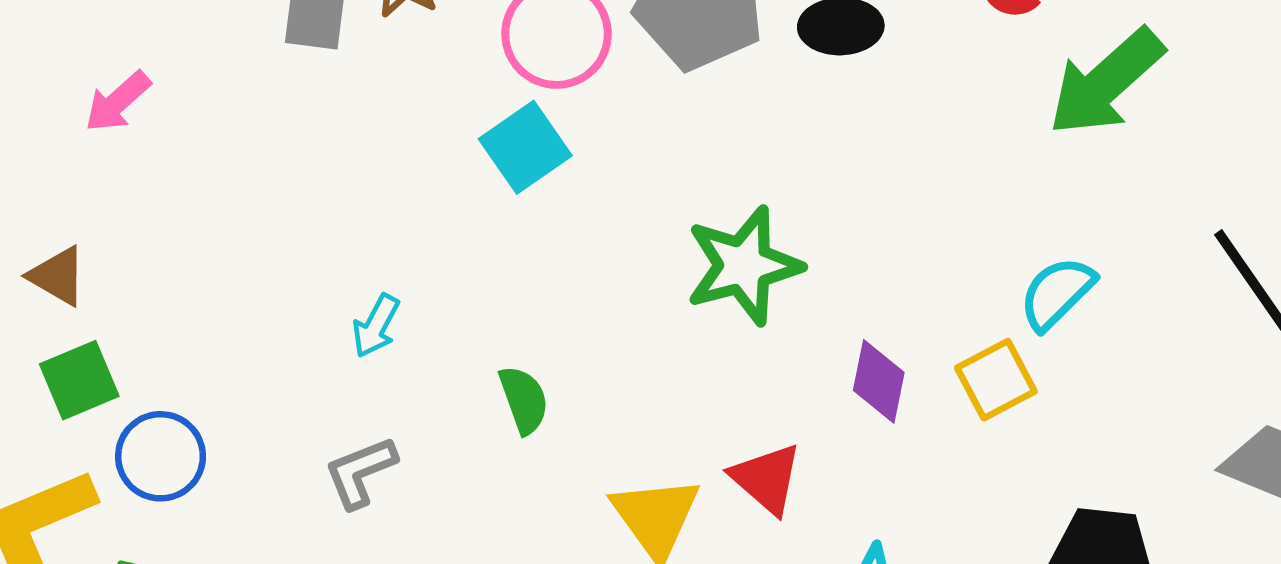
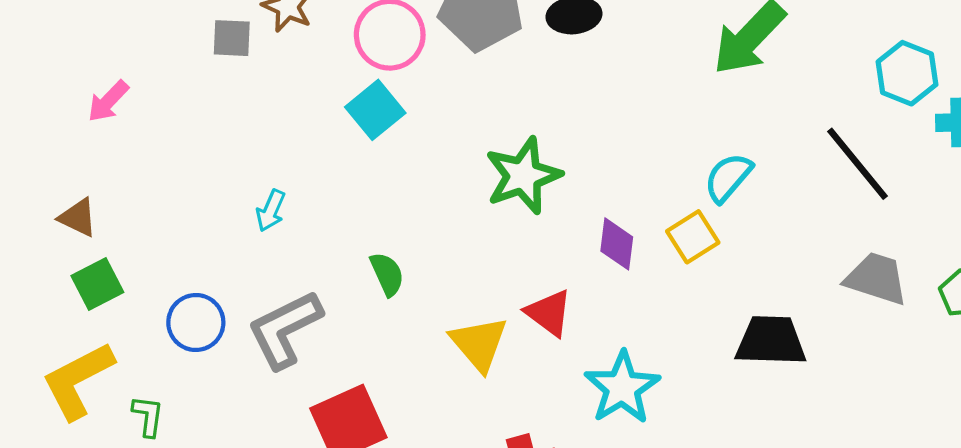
cyan arrow: (376, 326) -> (271, 211), moved
blue circle: (161, 456) -> (196, 322), moved
gray L-shape: (360, 472) -> (285, 329), size x1.6

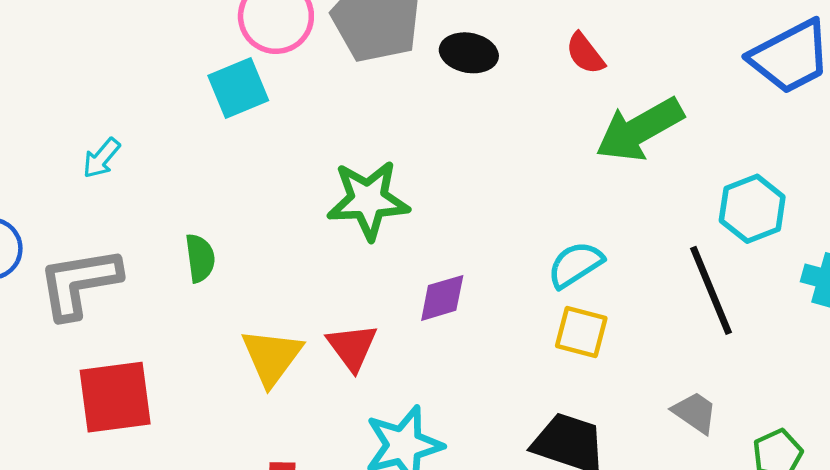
cyan hexagon: (907, 73) -> (752, 209), moved
yellow square: (693, 237) -> (581, 332), moved, turned 30
purple diamond: (617, 244) -> (442, 298), turned 50
gray trapezoid: (876, 279) -> (695, 412), size x0.7

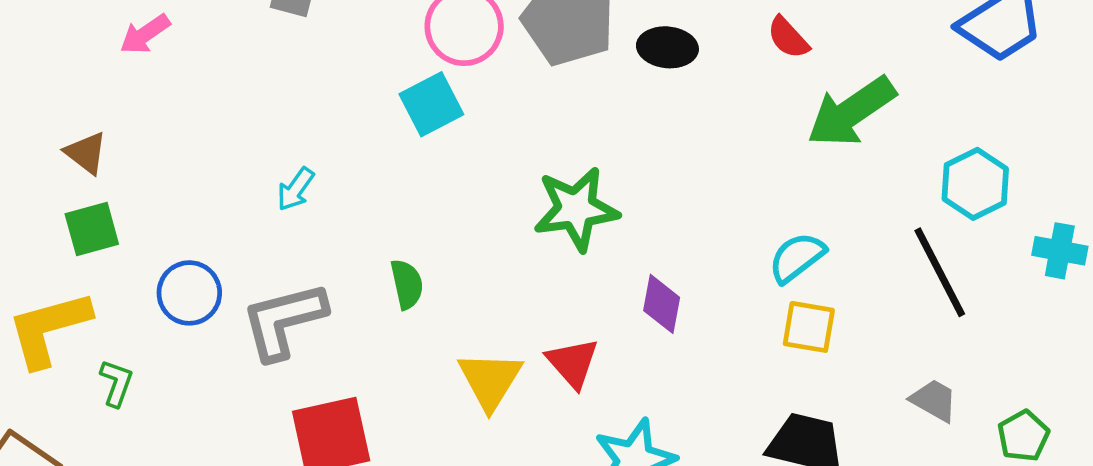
purple diamond: (442, 298) -> (662, 304), turned -58

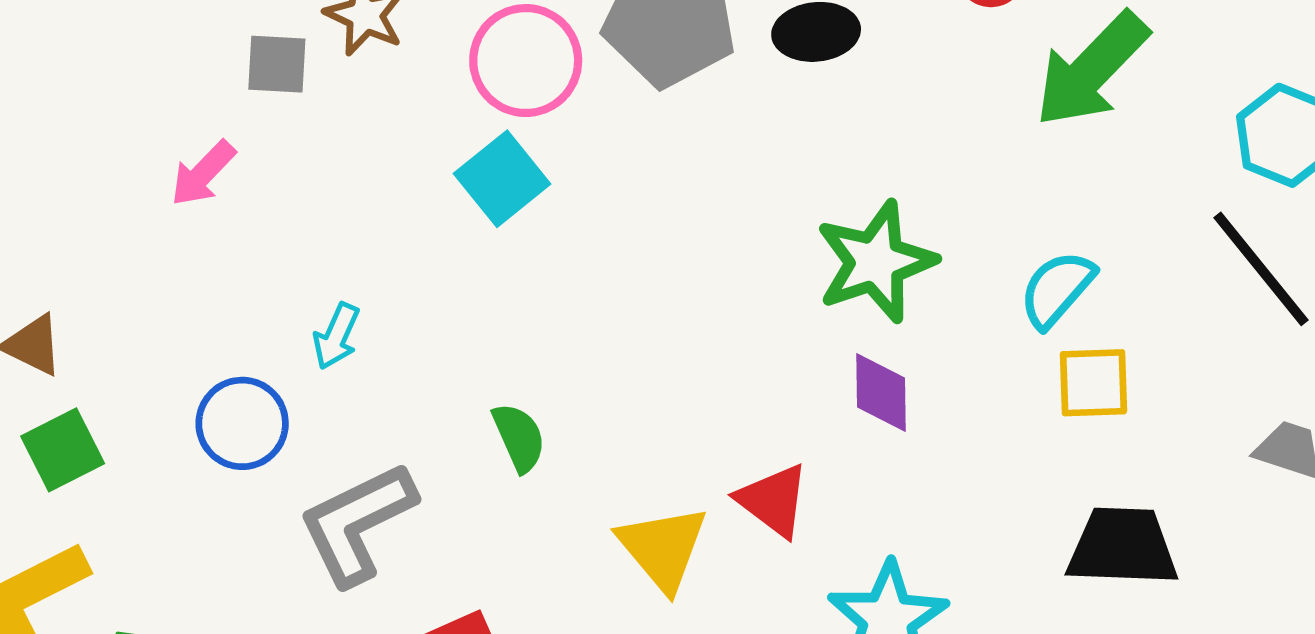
pink arrow: (145, 34) -> (203, 173), moved
green star: (576, 209) -> (876, 262), moved
blue circle: (189, 293) -> (242, 423), moved

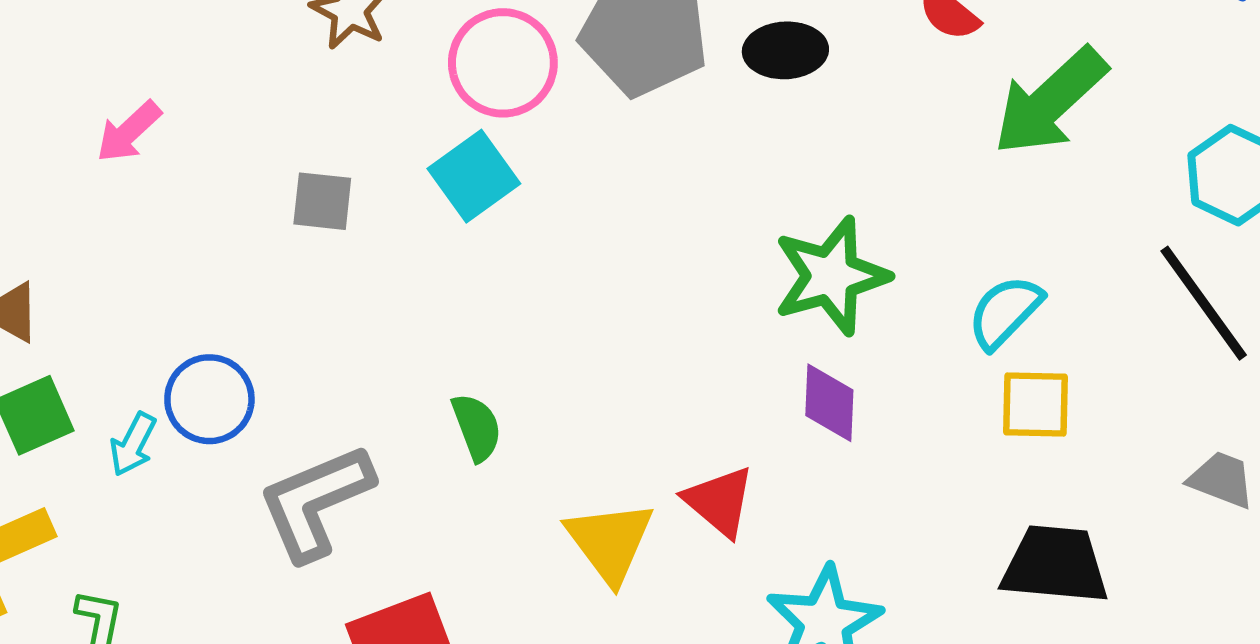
gray square: (277, 64) -> (322, 201), moved
pink arrow: (203, 173) -> (129, 132), moved
cyan arrow: (336, 336) -> (133, 444), moved

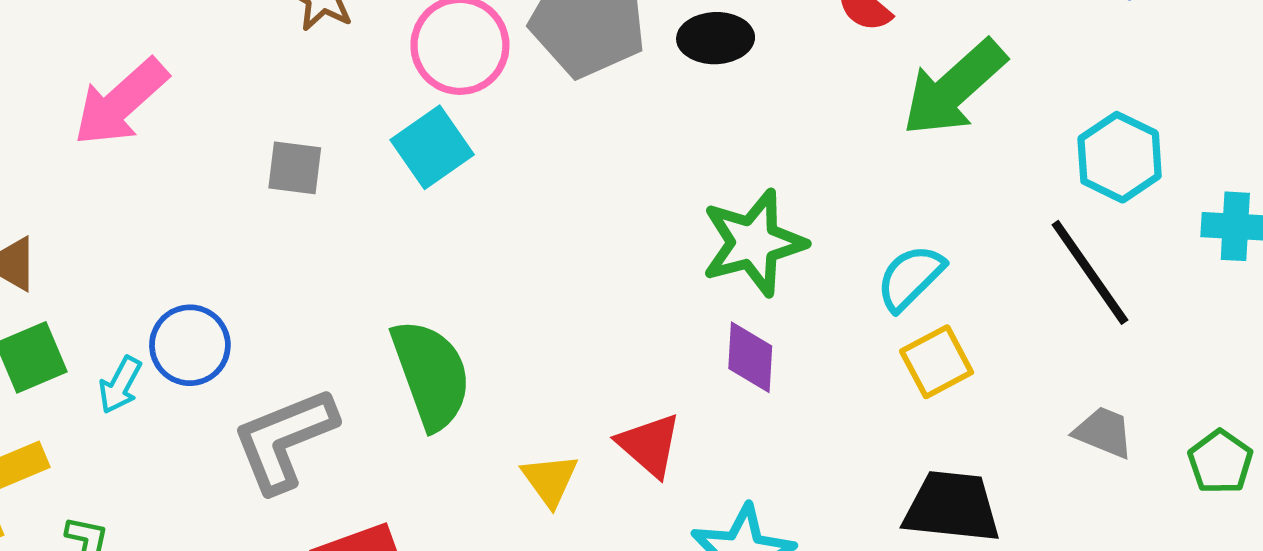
pink arrow: (129, 132) -> (121, 102), size x1.6
yellow square: (1035, 404) -> (937, 362), turned -30
green semicircle: (477, 427) -> (431, 374), size x1.8
yellow triangle: (610, 542) -> (550, 480), size x0.7

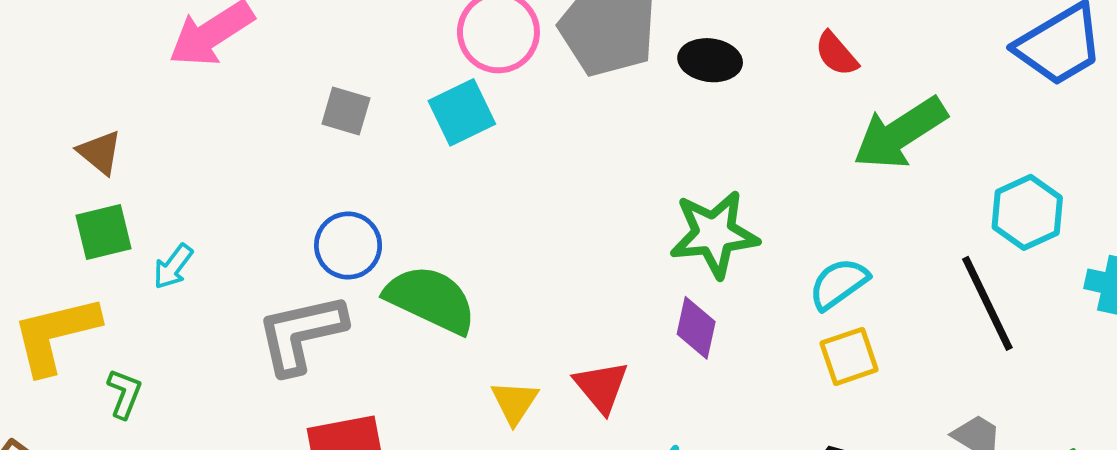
blue circle: (190, 345) -> (348, 246), moved
green semicircle: (431, 374) -> (431, 299), turned -54

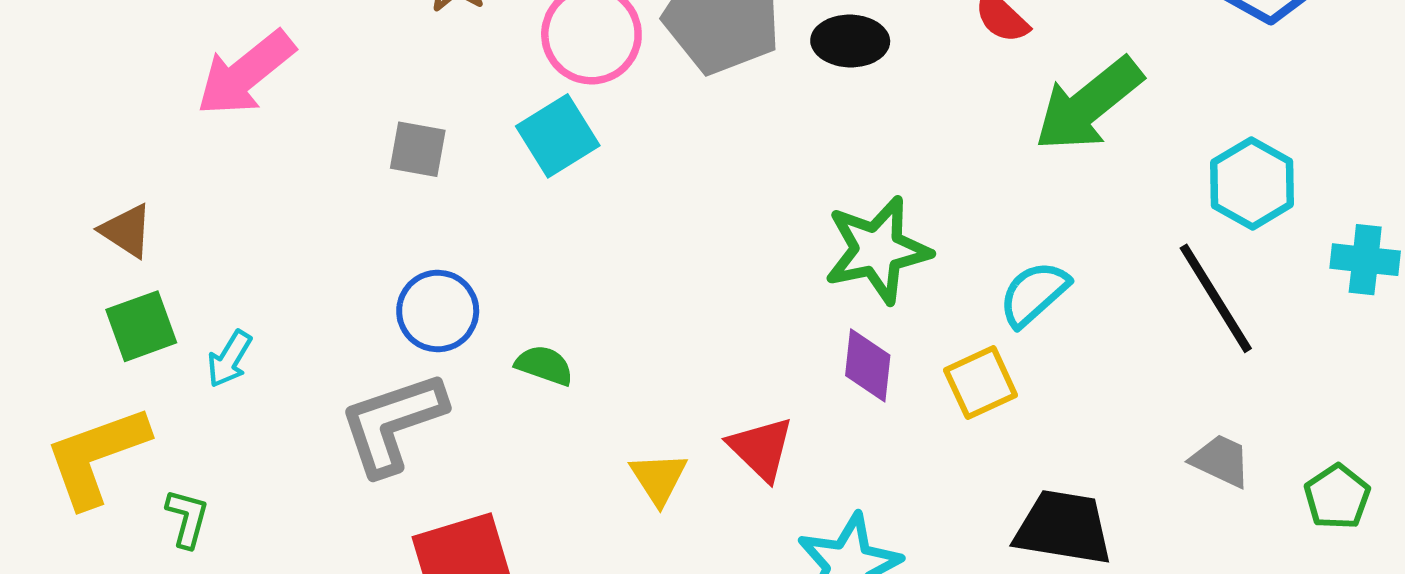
green semicircle: (431, 299) -> (544, 365), size x0.5
yellow square: (849, 356) -> (981, 383), moved

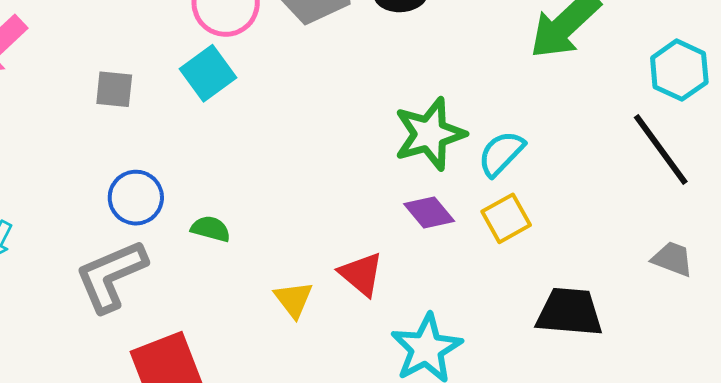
cyan semicircle: (1034, 294) -> (501, 153), moved
purple diamond: (868, 365) -> (429, 212), turned -42

